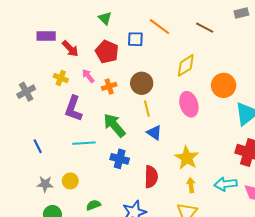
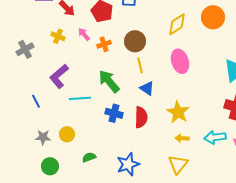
orange circle: (224, 85) -> (213, 17), moved
purple L-shape: (73, 108) -> (59, 76), moved, turned 30
red semicircle: (151, 177) -> (141, 117), moved
yellow arrow: (191, 185) -> (182, 138), turned -80

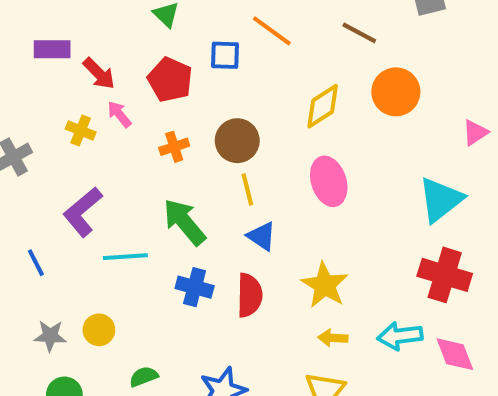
pink arrow: (84, 34) -> (119, 114), moved

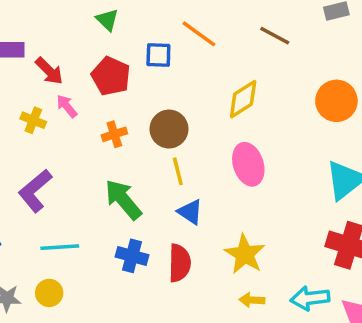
orange circle: (396, 92) -> (336, 101), moved
cyan line: (125, 257) -> (60, 247), moved

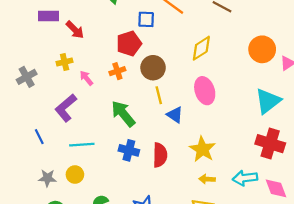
red pentagon: (111, 76) -> (129, 44), moved, turned 30
pink arrow: (67, 106) -> (86, 78), moved
yellow cross: (33, 120) -> (65, 62), turned -35
blue triangle: (190, 212) -> (175, 115), moved

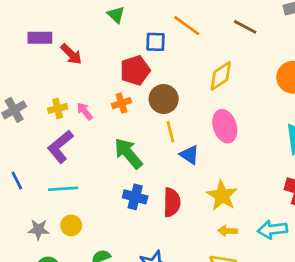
yellow cross: (65, 62) -> (58, 109), moved
blue line: (39, 137) -> (17, 181), moved
cyan line: (82, 145) -> (63, 189), moved

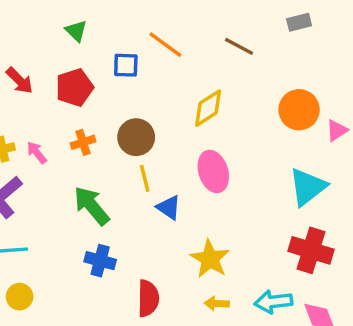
red pentagon: (135, 70) -> (74, 87), moved
red semicircle: (172, 202) -> (148, 298), moved

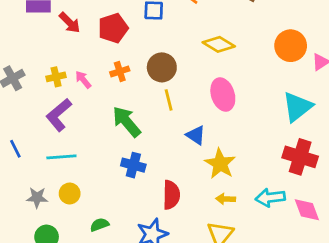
yellow diamond: (208, 108) -> (219, 44), turned 64
blue triangle: (169, 207) -> (196, 135), moved

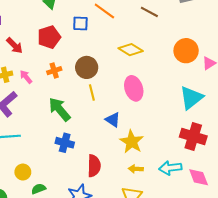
red arrow: (70, 23) -> (14, 45), moved
yellow circle: (70, 194) -> (23, 172), moved

